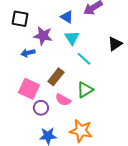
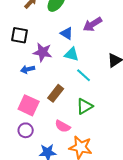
cyan triangle: (72, 38) -> (72, 54), turned -42
pink semicircle: (63, 100) -> (63, 126), moved
purple circle: (41, 108) -> (26, 130), moved

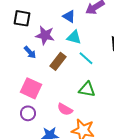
blue arrow: (28, 69) -> (30, 52), turned -120
brown rectangle: (56, 93) -> (58, 61), moved
green triangle: (85, 106) -> (87, 89), turned 42

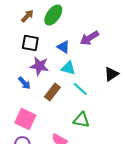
black square: (22, 18) -> (30, 43), moved

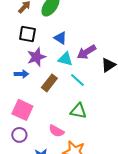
purple arrow: (89, 38) -> (86, 52), moved
purple star: (39, 66) -> (36, 57), turned -30
blue arrow: (24, 83) -> (21, 74), turned -48

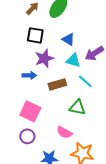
brown rectangle: (49, 83) -> (57, 84), turned 36
green triangle: (78, 111) -> (77, 107), moved

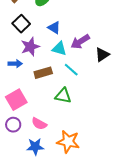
black square: (35, 35) -> (21, 24), turned 36
pink square: (30, 111) -> (16, 100), turned 35
pink semicircle: (64, 132) -> (39, 124), moved

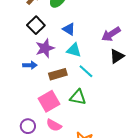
purple arrow: (80, 42) -> (111, 34), moved
pink square: (16, 100) -> (49, 101), moved

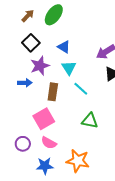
cyan triangle: (74, 50) -> (69, 68), turned 42
brown rectangle: (58, 74) -> (53, 92), turned -66
green triangle: (78, 97) -> (90, 121), moved

